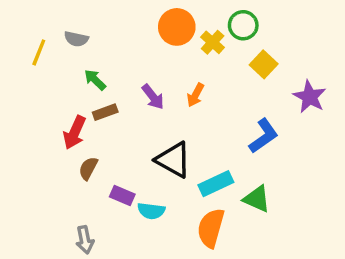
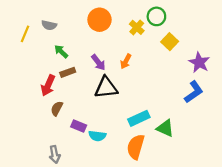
orange circle: (177, 27) -> (99, 20), moved
blue L-shape: (264, 136) -> (194, 92), moved
black triangle: (173, 160) -> (106, 88), moved, turned -35

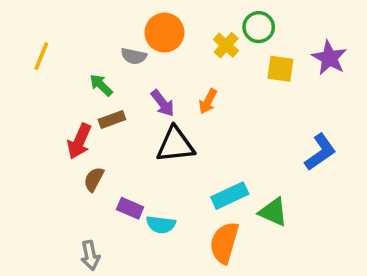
gray semicircle: (49, 25) -> (134, 56), moved
yellow square: (170, 42) -> (280, 69), turned -35
purple star: (199, 62) -> (329, 58), moved

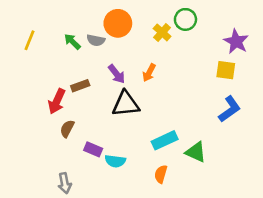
yellow square: (280, 69) -> (226, 70), moved
green arrow: (101, 85) -> (72, 42), moved
orange semicircle: (224, 243) -> (161, 174), size x0.6

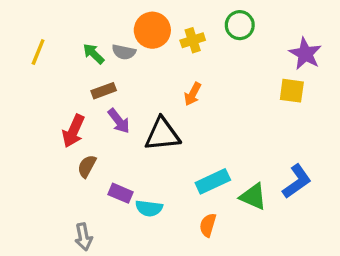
yellow cross: (162, 32) -> (193, 40), moved, turned 30
purple arrow: (117, 74) -> (119, 121), moved
brown rectangle: (80, 86) -> (104, 91), moved
blue L-shape: (230, 109) -> (297, 181), moved

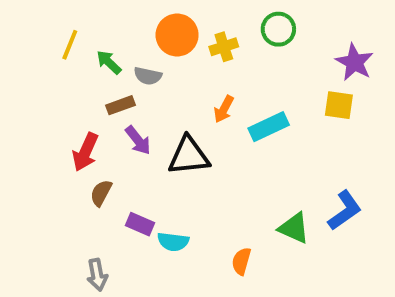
yellow line: (38, 52) -> (70, 45), moved
gray semicircle: (124, 52) -> (148, 76), moved
cyan rectangle: (213, 181) -> (269, 127), moved

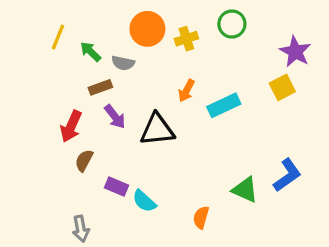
yellow square: (339, 105) -> (282, 87), turned -35
cyan semicircle: (173, 242) -> (144, 201), turned 35

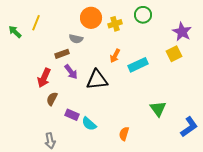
green arrow: (91, 52) -> (15, 32), moved
blue L-shape: (287, 175) -> (189, 127), moved
green triangle: (245, 190) -> (158, 109), moved, turned 30

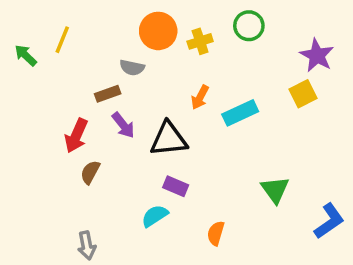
purple rectangle: (72, 115) -> (176, 186), moved
cyan semicircle: (89, 124) -> (155, 216), turned 105

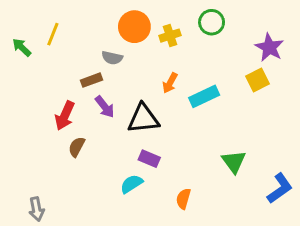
gray arrow: (87, 245) -> (37, 209), moved

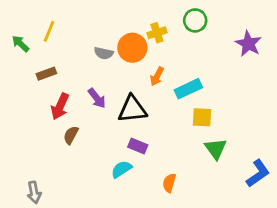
orange circle: (134, 27) -> (132, 48), moved
brown rectangle: (91, 80) -> (46, 74), moved
yellow square: (258, 80) -> (202, 117), moved, turned 30

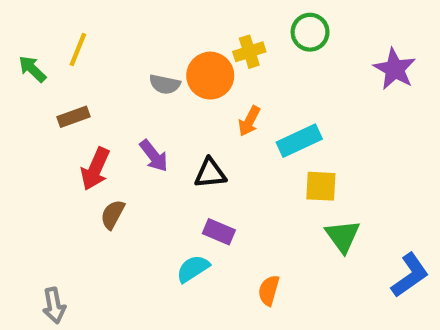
black triangle: (132, 109) -> (210, 173), size x0.7

